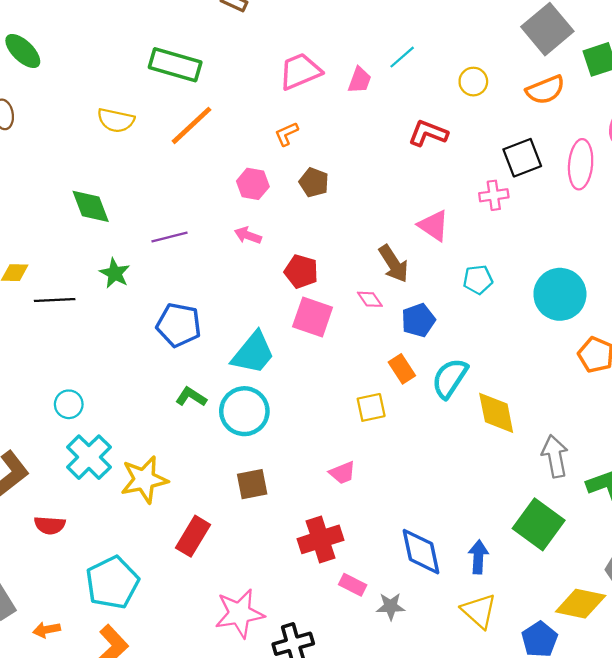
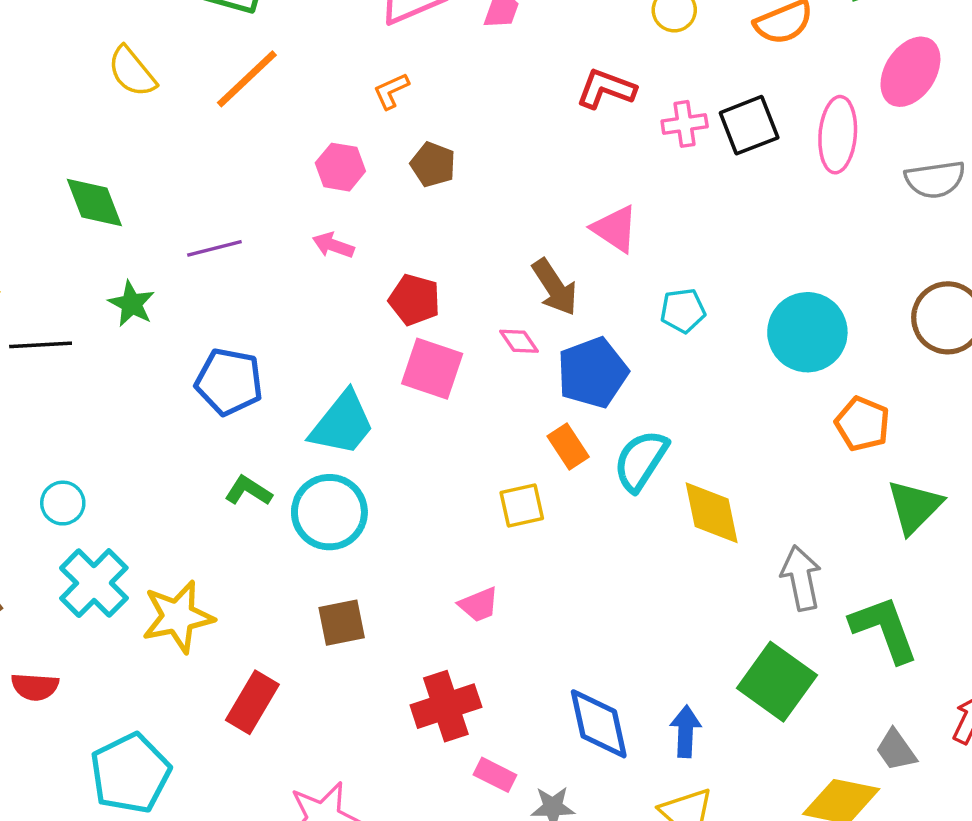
yellow semicircle: (116, 120) -> (132, 72), turned 39
pink cross: (494, 195) -> (685, 124), moved
blue pentagon: (418, 320) -> (593, 373), size x1.4

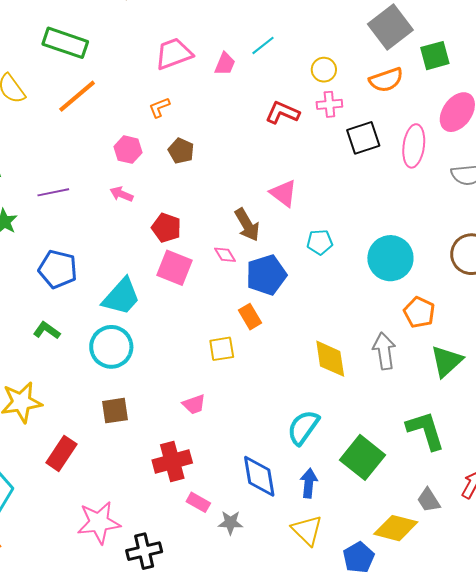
pink cross: (685, 124) -> (329, 104), moved
cyan semicircle: (641, 460) -> (303, 427), moved
green L-shape: (248, 491) -> (47, 330), moved
gray arrow: (801, 578) -> (384, 351), moved

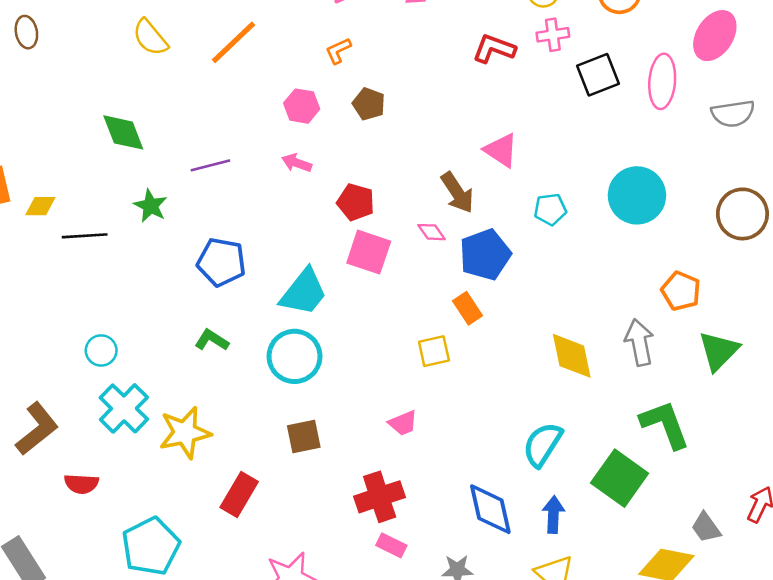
cyan circle: (390, 258) -> (637, 195), moved
green L-shape: (426, 431) -> (665, 424), moved
pink rectangle: (198, 502) -> (391, 545), moved

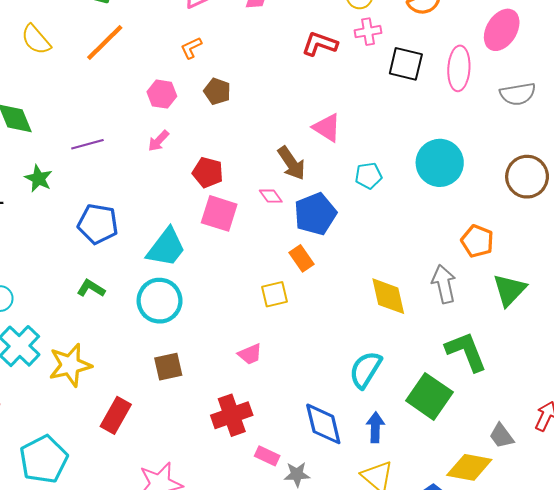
black square: (598, 75) -> (406, 64), turned 36
pink arrow: (297, 163) -> (158, 141), turned -65
pink rectangle: (391, 545) -> (267, 456), moved

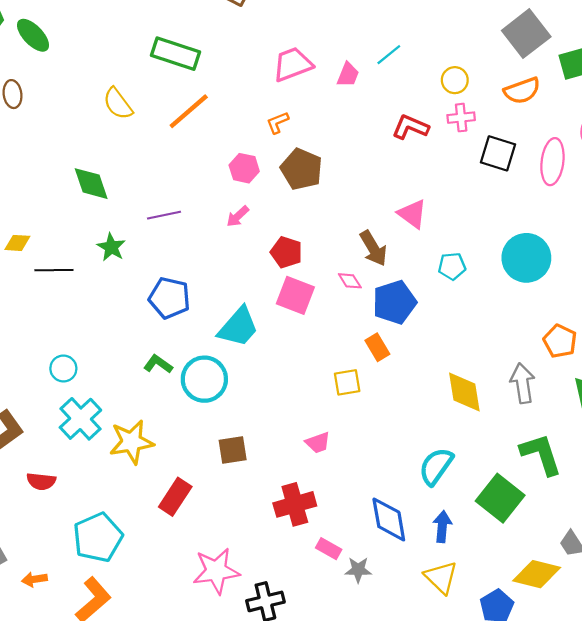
brown pentagon: (217, 91) -> (301, 169), size x1.5
cyan circle: (160, 301) -> (204, 379), moved

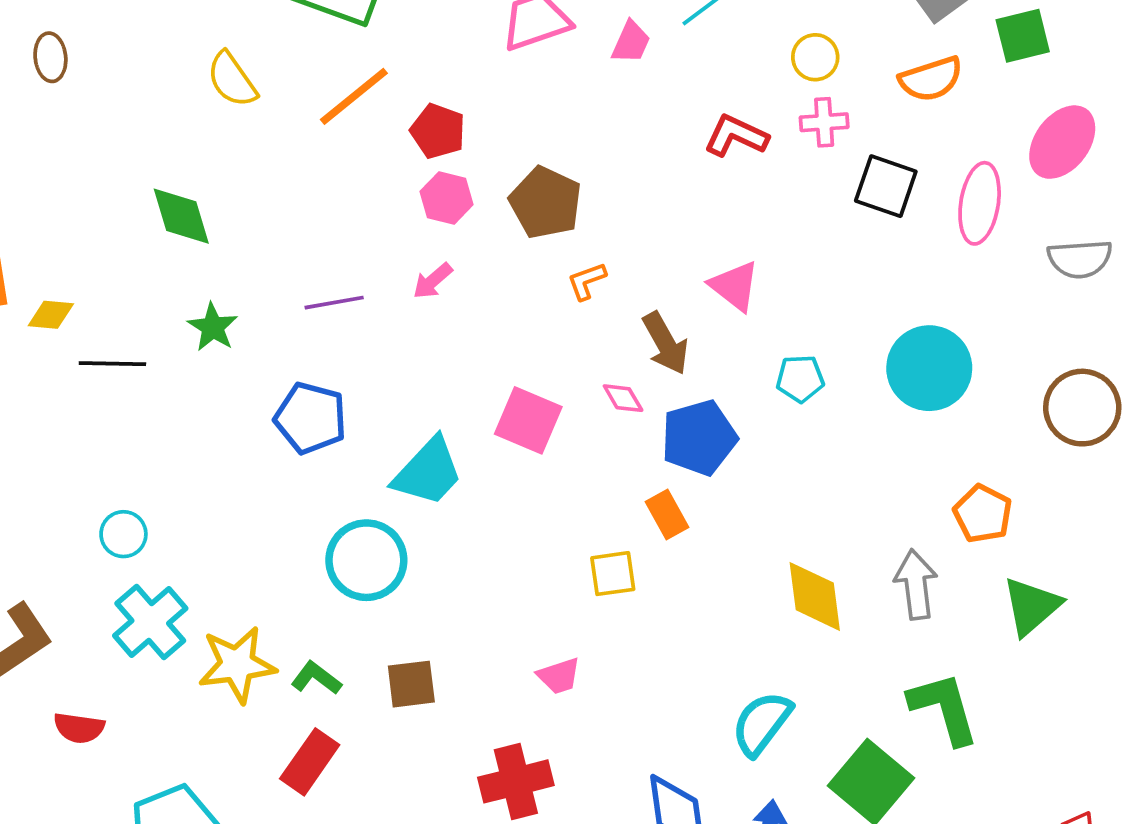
orange L-shape: (278, 123) -> (587, 281), moved
purple line: (164, 215) -> (334, 303), moved
red pentagon: (286, 252) -> (438, 131), moved
green L-shape: (158, 364) -> (316, 678), moved

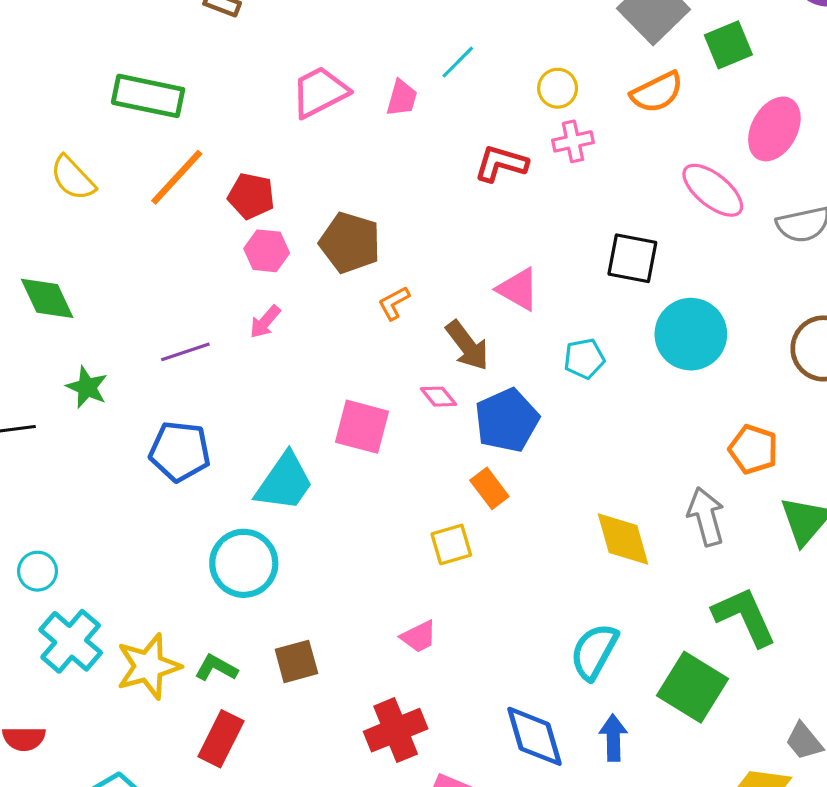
black square: (886, 186) -> (632, 258), moved
pink ellipse: (980, 203) -> (713, 190), turned -52

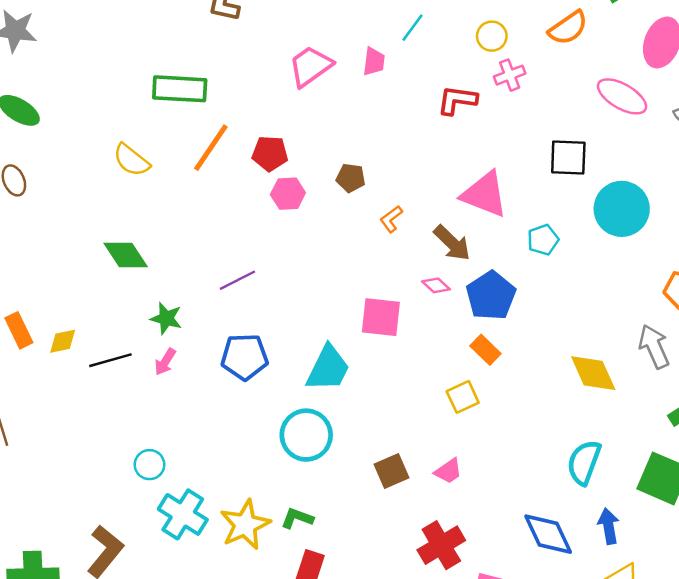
brown pentagon: (350, 243) -> (351, 178), size x0.6
pink triangle: (518, 289) -> (484, 194), size x1.4
pink arrow: (265, 322) -> (165, 362), moved
brown square: (296, 661) -> (391, 471), moved

